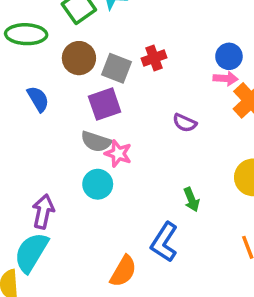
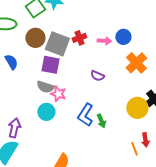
gray square: (116, 68) -> (57, 44), size x1.4
pink arrow: (226, 79) -> (104, 41), moved
purple square: (105, 104) -> (50, 65), turned 30
blue L-shape: (164, 242) -> (85, 115), moved

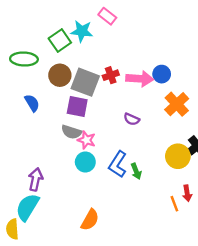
pink arrow: (104, 41) -> (140, 79), size x1.6
cyan circle: (46, 112) -> (85, 162), moved

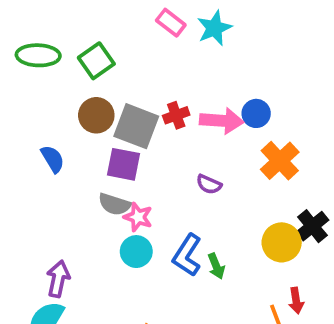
cyan star: (82, 31) -> (214, 28), moved, turned -30
green ellipse: (24, 59) -> (38, 55), moved

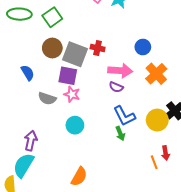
red cross: (176, 115) -> (98, 48), turned 32
pink arrow: (222, 121) -> (120, 71), moved
gray semicircle: (114, 204) -> (47, 98), moved
pink star: (138, 217) -> (72, 94), moved
blue L-shape: (187, 255) -> (124, 116), moved, turned -60

